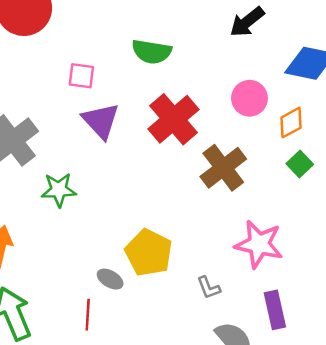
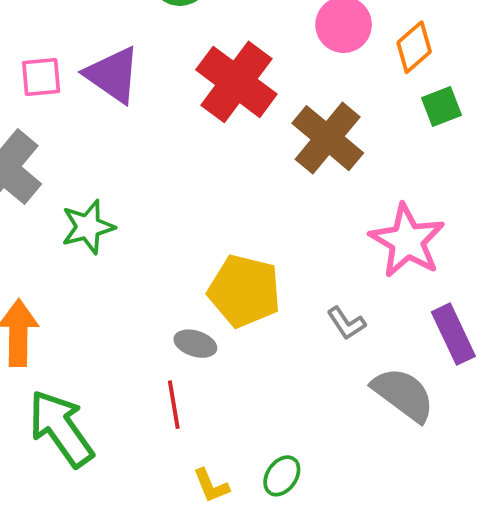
pink square: (81, 76) -> (41, 77), moved
purple triangle: (101, 121) -> (113, 75), moved
green square: (300, 164) -> (441, 107), turned 35
pink star: (259, 244) -> (407, 241), turned 30

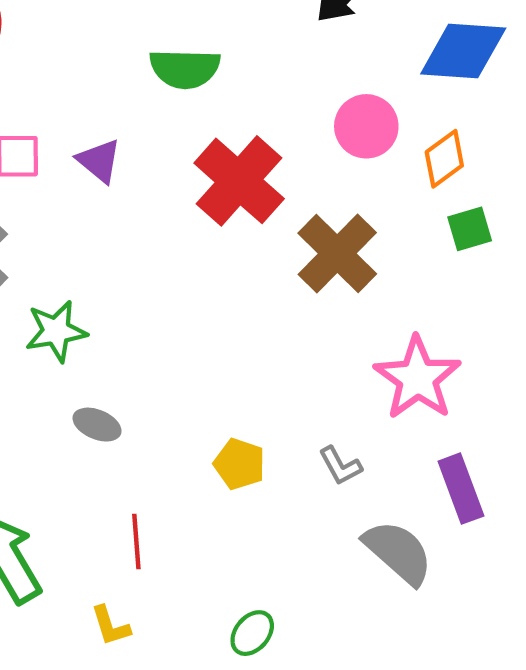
purple triangle: (113, 75) -> (99, 161), size x0.7
yellow pentagon: (244, 291) -> (239, 464), moved, size x0.6
gray ellipse: (195, 344) -> (97, 425), moved
yellow L-shape: (211, 486) -> (111, 626), moved

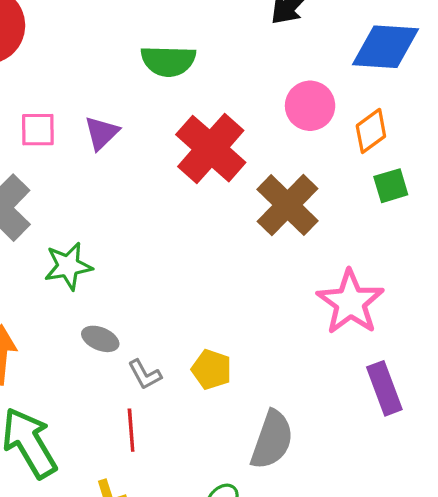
purple triangle: (99, 161) -> (102, 133), turned 36
gray L-shape: (340, 466) -> (145, 375), moved
gray semicircle: (398, 552) -> (272, 440), moved, turned 68

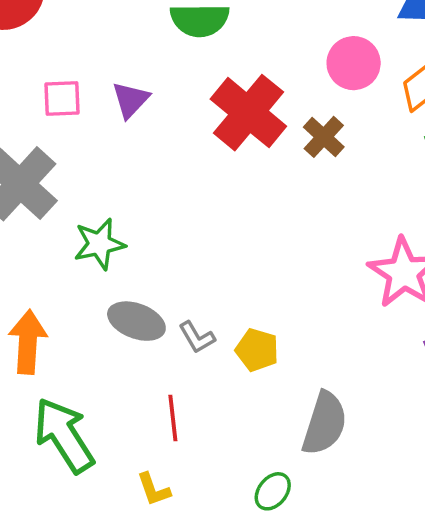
brown cross: (288, 205) -> (324, 137), moved, size x0.6
gray ellipse: (100, 339) -> (136, 321), size x1.4
gray L-shape: (145, 375) -> (197, 337), moved

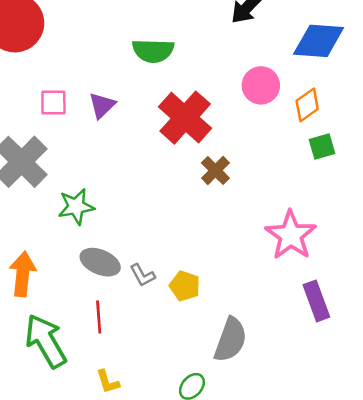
brown cross: (324, 137) -> (215, 170), moved
red line: (173, 418) -> (99, 317), moved

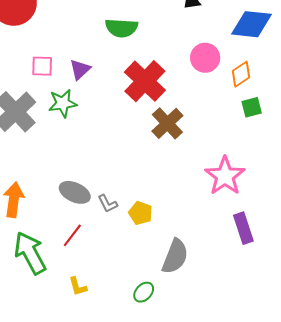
brown cross: (215, 170) -> (167, 123), size x1.4
green star: (76, 207) -> (63, 103), moved
red line: (99, 317) -> (72, 235), turned 40

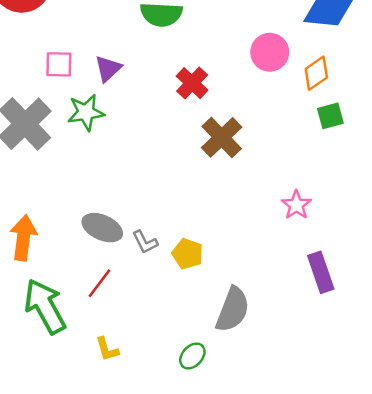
red cross: (145, 81) -> (192, 83), size x0.6
pink star: (225, 176) -> (296, 205), size x0.6

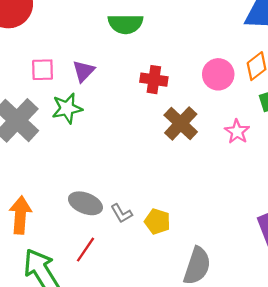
pink circle: (270, 52) -> (218, 74), moved
red cross: (192, 83) -> (154, 80), turned -32
pink star: (296, 205) -> (237, 132), moved

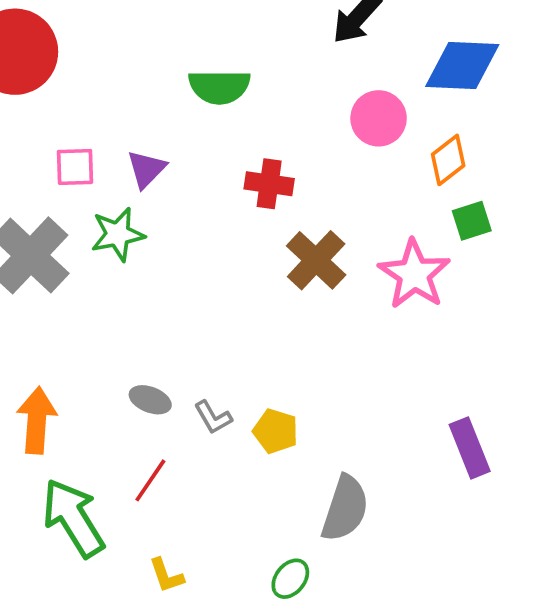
pink circle: (218, 74) -> (379, 118), moved
pink star: (237, 132) -> (414, 274), size x1.6
gray ellipse: (85, 203) -> (150, 400), size x0.7

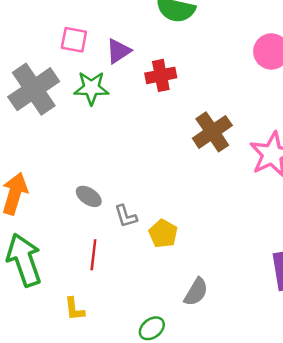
red cross: (269, 184) -> (161, 75), moved, turned -32
red line: (150, 480) -> (93, 255), moved, turned -40
gray semicircle: (345, 508) -> (196, 292), size x0.7

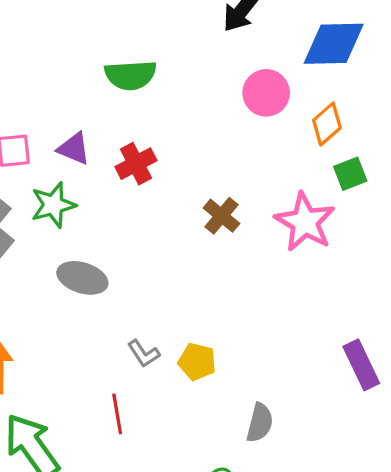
purple triangle: (118, 51) -> (74, 149), turned -48
brown cross: (212, 132) -> (222, 216), size x0.7
gray ellipse: (89, 196) -> (82, 278), moved, size x1.4

